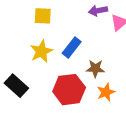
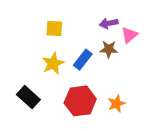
brown star: (95, 69) -> (109, 49), moved

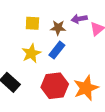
brown star: (109, 49) -> (58, 28), moved
orange star: (116, 104) -> (86, 88), size x1.6

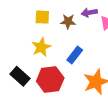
blue rectangle: (57, 50) -> (75, 55), moved
red hexagon: (55, 86) -> (50, 80), moved

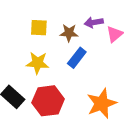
yellow star: (41, 47) -> (38, 63), turned 30
blue rectangle: (75, 55) -> (77, 58), moved

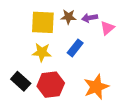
yellow square: (39, 28) -> (43, 22), size x1.6
brown star: (69, 33) -> (68, 17), moved

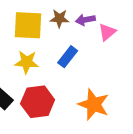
orange star: (96, 87) -> (94, 104), turned -30

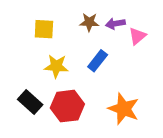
yellow square: (28, 25) -> (44, 29), moved, size x0.7

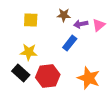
purple arrow: (115, 24) -> (81, 24), moved
yellow star: (56, 66) -> (29, 52), moved

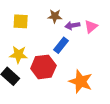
red hexagon: (48, 76) -> (43, 67), moved

